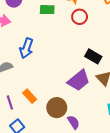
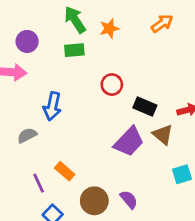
red circle: (80, 17) -> (112, 85), moved
brown circle: (57, 108) -> (94, 201), moved

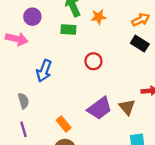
black rectangle: (145, 106) -> (140, 44), moved
gray semicircle: (27, 135) -> (23, 101), moved, turned 91
orange rectangle: (65, 171) -> (64, 124), moved

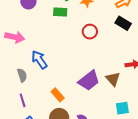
pink arrow: (17, 39) -> (15, 37), moved
red circle: (93, 61) -> (90, 32), moved
blue arrow: (44, 71) -> (39, 60), moved, turned 126

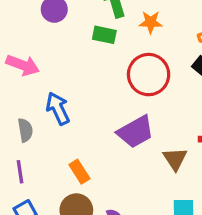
red circle: (90, 32) -> (149, 75), size x1.6
purple trapezoid: (89, 81) -> (135, 132), moved

